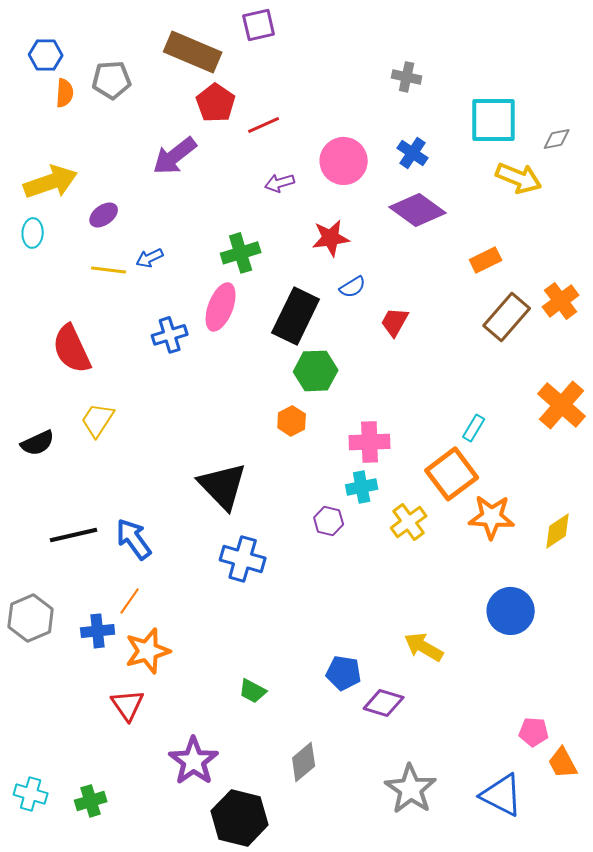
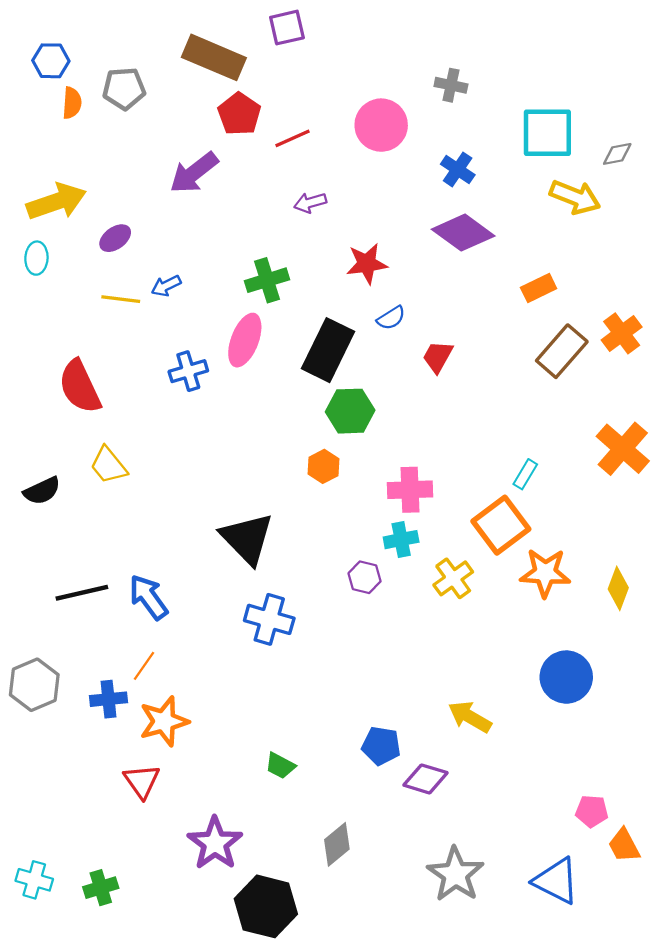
pink circle: (344, 161) -> (381, 125), moved
yellow trapezoid: (98, 420) -> (109, 465), turned -72
yellow diamond: (558, 531) -> (618, 588), turned -36

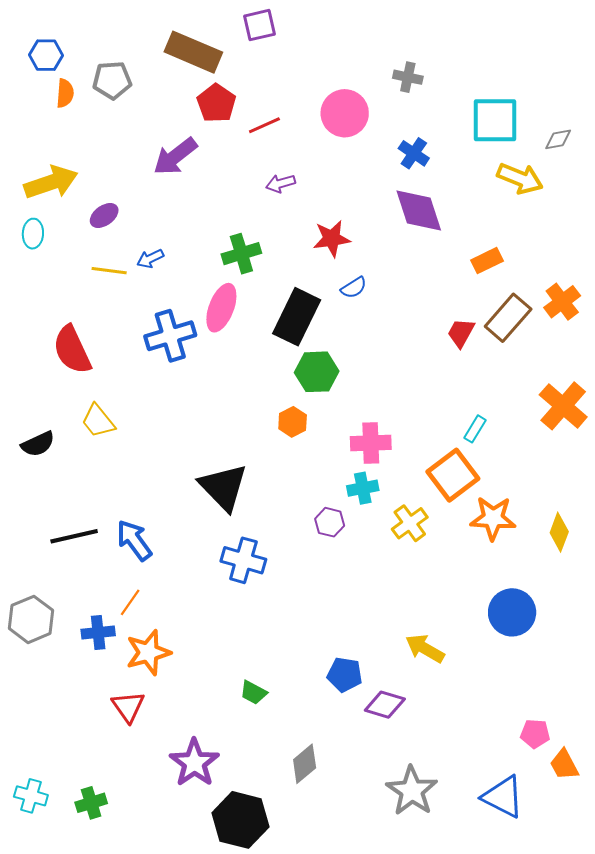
purple diamond: (463, 233) -> (419, 210), turned 36
red trapezoid: (438, 357) -> (461, 333), moved
blue cross: (188, 371) -> (170, 336), size x1.4

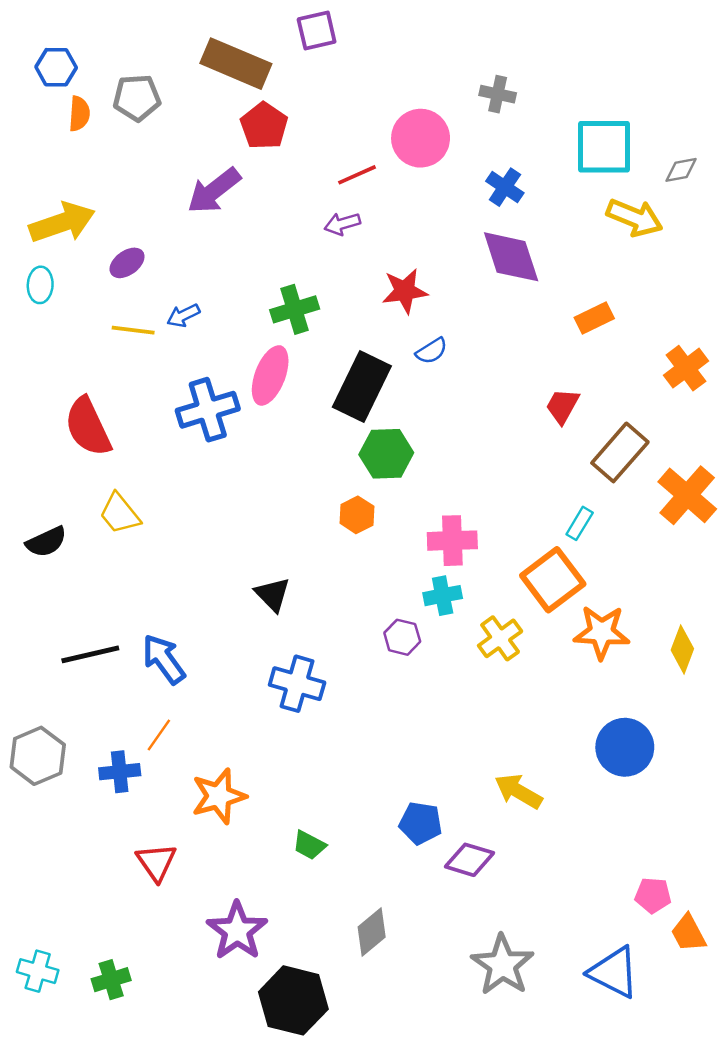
red line: (264, 125) -> (357, 175), moved
brown rectangle: (508, 318) -> (620, 452), moved
black triangle: (223, 487) -> (273, 594), size x0.6
orange star: (148, 652) -> (219, 796), moved

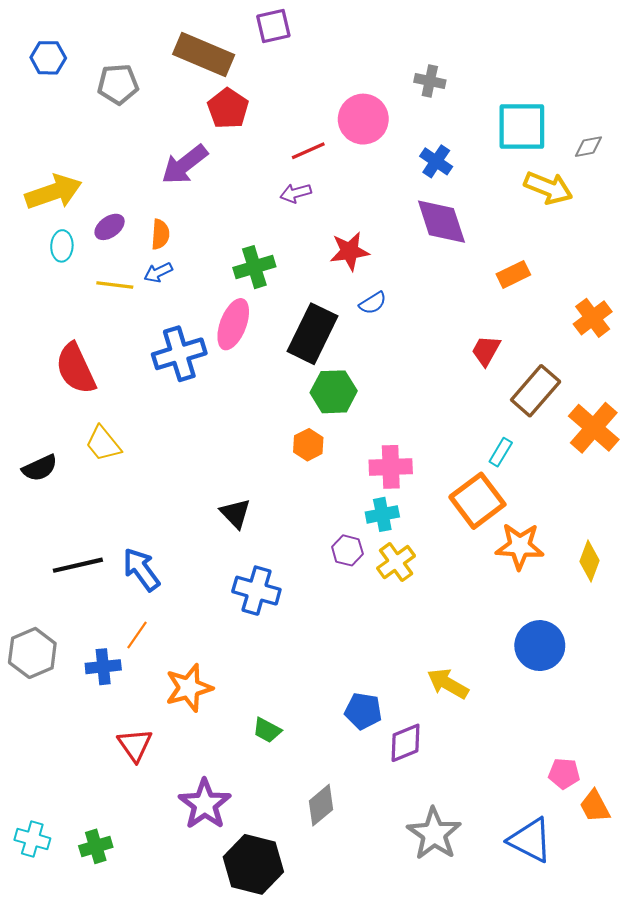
orange semicircle: (79, 114) -> (160, 234), moved
cyan ellipse: (40, 285) -> (62, 246), moved
yellow cross: (500, 638) -> (396, 562), moved
purple diamond: (469, 860) -> (406, 743), turned -39

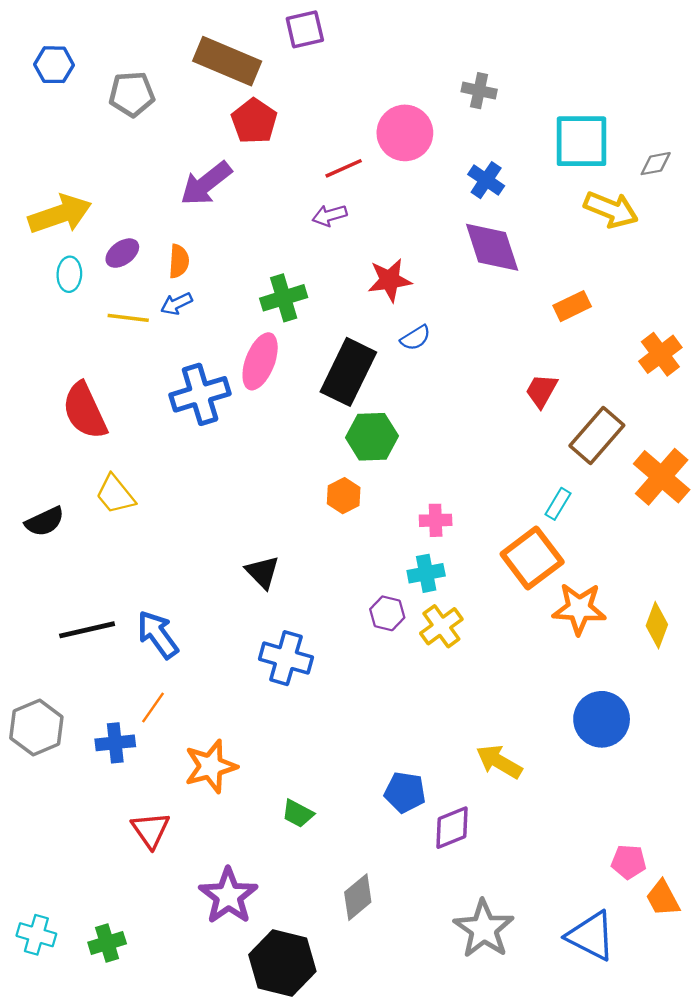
pink cross: (391, 467) -> (436, 520), size x0.7

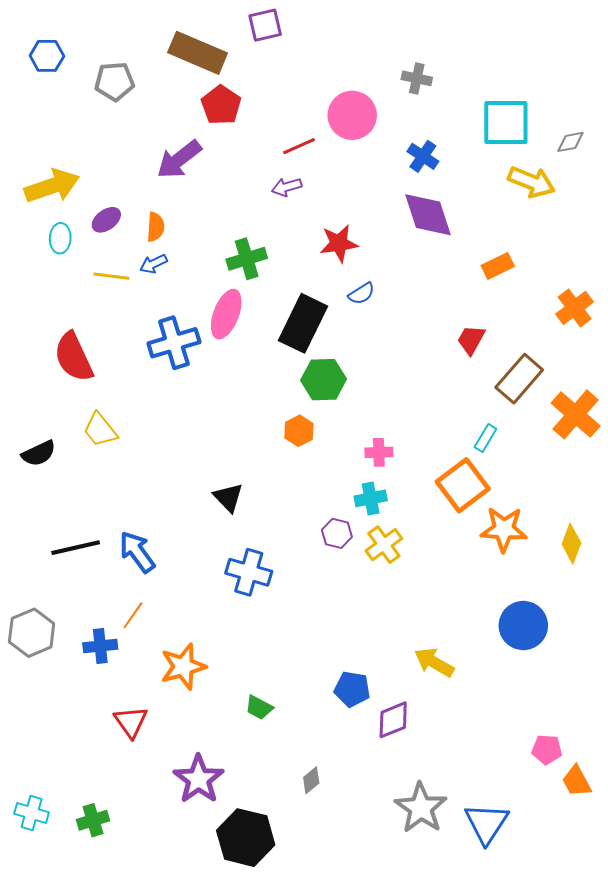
gray diamond: (358, 897) -> (311, 780), size x0.7
blue triangle: (591, 936) -> (486, 823), moved, turned 36

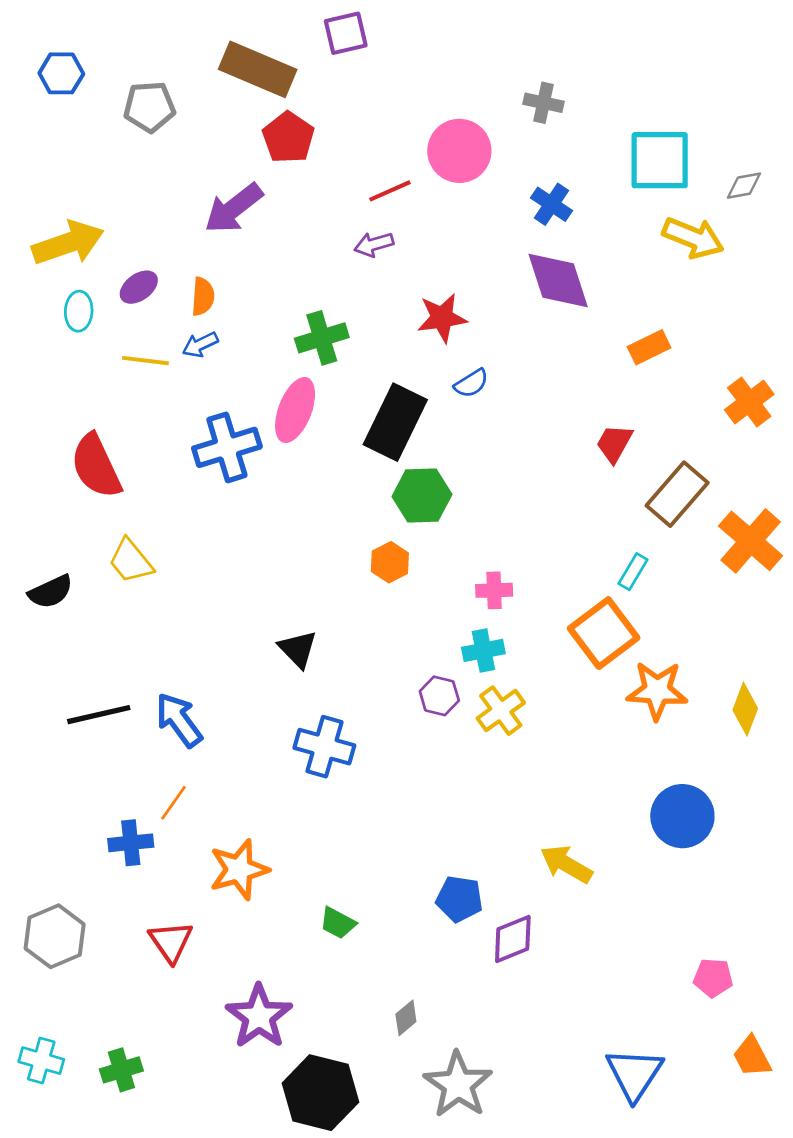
gray hexagon: (32, 633) -> (55, 936), moved
orange trapezoid: (577, 781) -> (752, 1057), moved
gray star: (421, 808) -> (458, 1085), moved

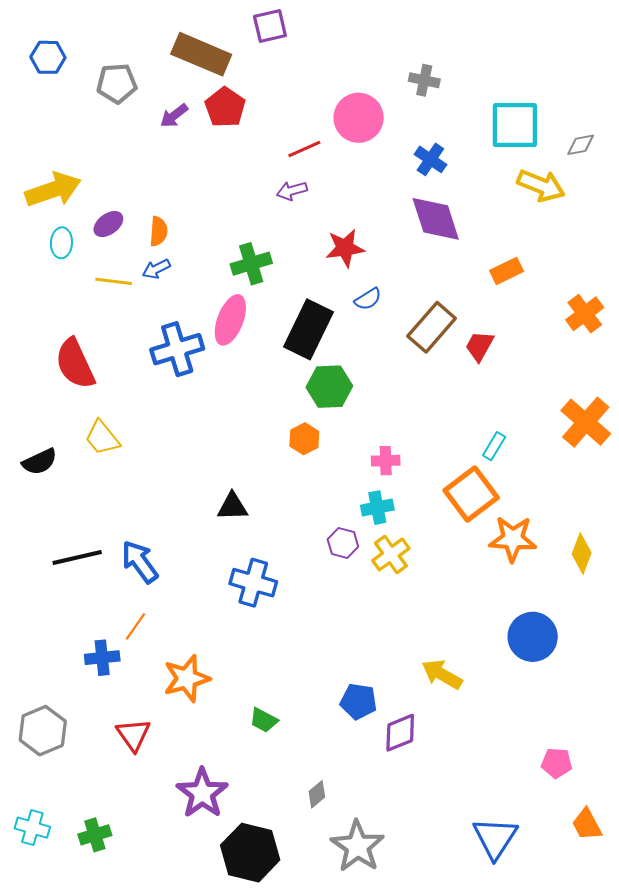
purple arrow: (234, 208) -> (174, 116), moved, size x0.6
brown rectangle: (677, 494) -> (432, 327), moved
black triangle: (298, 649) -> (232, 507), turned -48

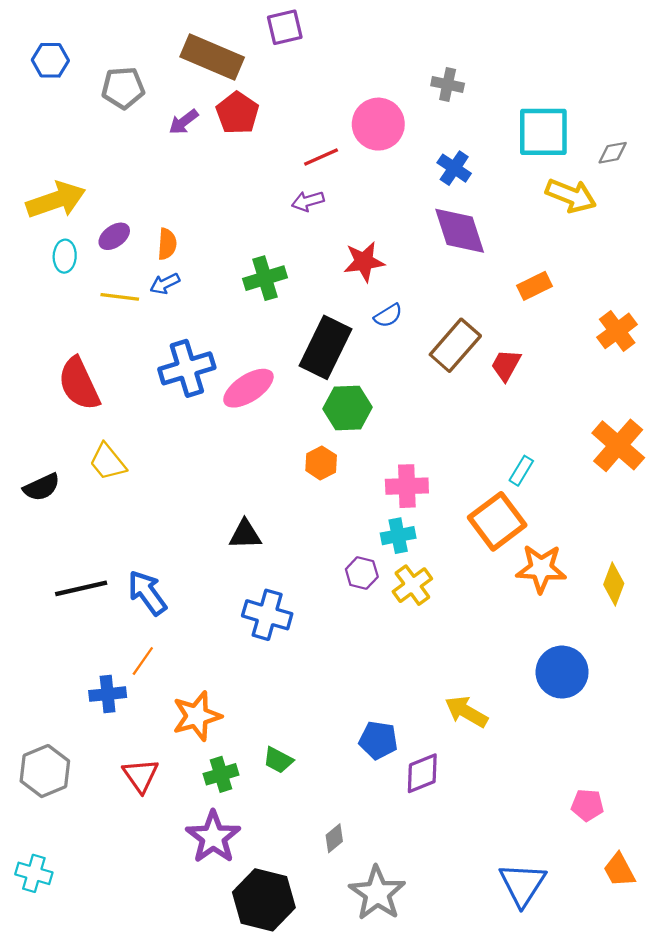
pink ellipse: (230, 320) -> (248, 388), moved, turned 36
pink cross: (386, 461) -> (407, 486), size x1.4
green cross: (95, 835) -> (221, 774), moved

